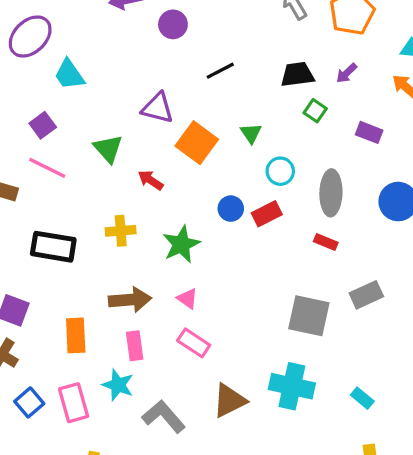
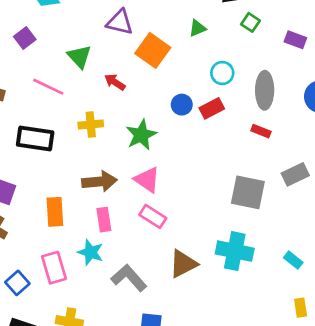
green triangle: (251, 133) -> (197, 28), moved, turned 42
pink line: (47, 168) -> (48, 87), moved
pink triangle: (187, 298) -> (147, 180), size x1.5
blue square: (29, 402) -> (17, 283), moved

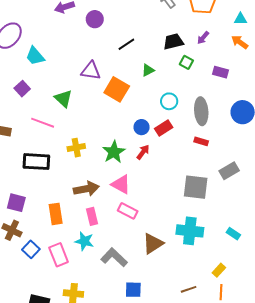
red arrow: (115, 82) -> (143, 152), moved, turned 98
blue square: (17, 283) -> (31, 249), moved
yellow rectangle: (301, 308) -> (219, 270), moved, turned 56

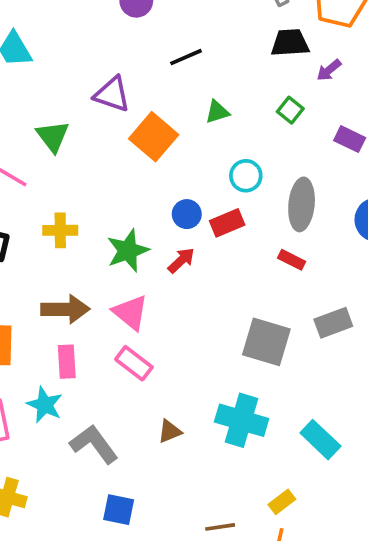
black trapezoid: (173, 42) -> (290, 43), moved
cyan rectangle: (233, 234) -> (320, 440), size x1.5
brown triangle: (153, 244) -> (170, 431), size x0.6

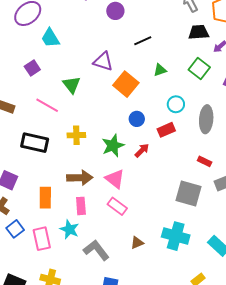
green square: (290, 110) -> (199, 69), size x1.5
blue circle: (187, 214) -> (137, 119), moved
red rectangle: (292, 260) -> (205, 161), moved

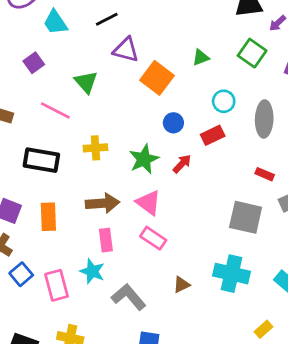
black line: (143, 41) -> (107, 19), moved
orange rectangle: (45, 198) -> (48, 217), moved

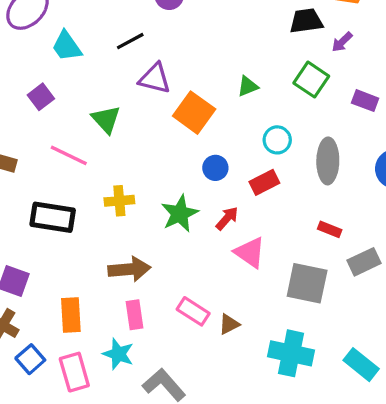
pink triangle: (149, 203) -> (250, 252), moved
orange rectangle: (48, 217) -> (71, 315), moved
brown triangle: (181, 285) -> (229, 324), moved

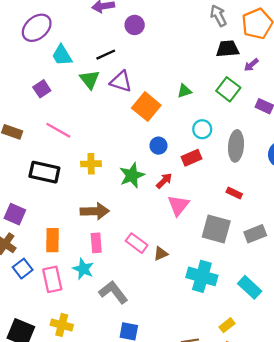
green triangle: (106, 119) -> (90, 79), moved
pink triangle: (250, 252) -> (178, 205), turned 30
gray rectangle: (364, 262) -> (255, 234), moved

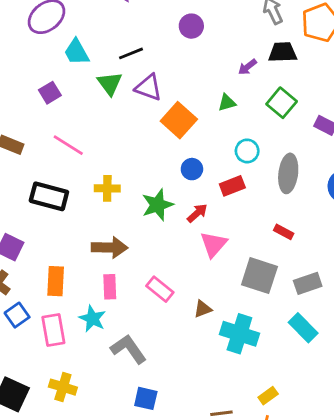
purple circle: (135, 25) -> (191, 26), moved
purple arrow: (251, 65) -> (247, 67), moved
brown triangle: (161, 254) -> (203, 309), moved
cyan rectangle: (250, 287) -> (303, 328), moved

